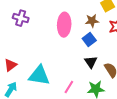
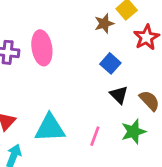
brown star: (92, 21) -> (104, 23), moved
pink ellipse: (64, 25) -> (42, 48), moved

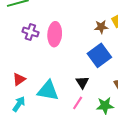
blue square: (110, 63) -> (99, 55), size x1.6
black triangle: (119, 95) -> (82, 82), moved

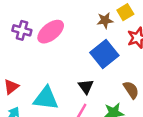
pink ellipse: (55, 34) -> (51, 32), turned 50

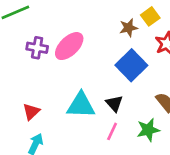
cyan triangle: (46, 98) -> (81, 105), moved

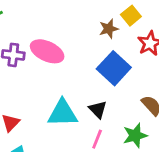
pink ellipse: (69, 46) -> (47, 51), turned 72

